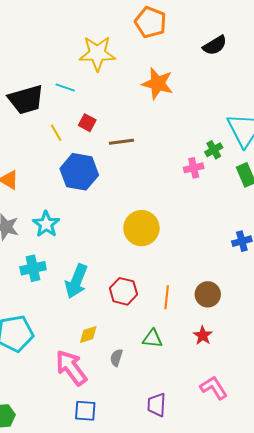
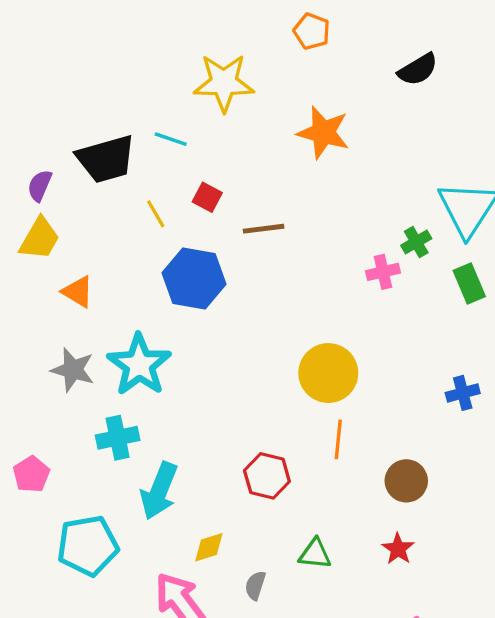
orange pentagon: (151, 22) -> (312, 31), size x0.7
cyan star: (46, 224) -> (139, 365), size x1.4
yellow circle: (141, 228) -> (328, 373), moved
cyan arrow: (76, 281) -> (159, 491), moved
orange line: (167, 297) -> (338, 439), moved

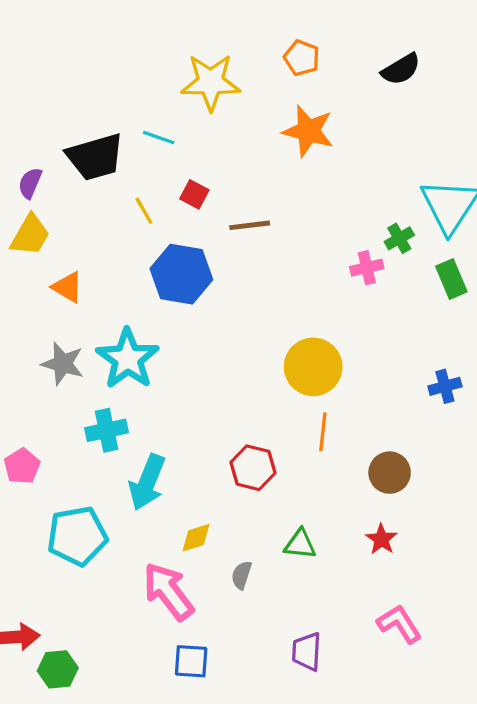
orange pentagon: (312, 31) -> (302, 58), moved

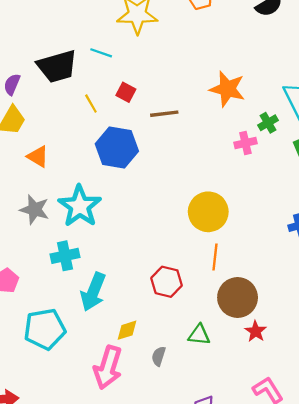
orange star: (308, 131) -> (227, 89), moved
brown circle: (390, 473) -> (238, 298), moved, size x1.4
pink arrow: (168, 591) -> (108, 367), turned -126

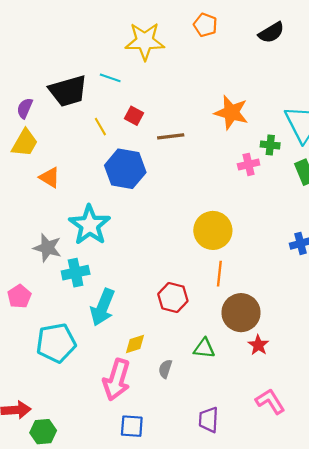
green cross: (268, 123) -> (270, 145), turned 36
gray star: (35, 210) -> (47, 248), moved

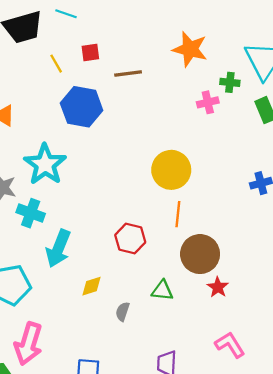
red square: (134, 116) -> (90, 52), turned -36
cyan cross: (76, 273) -> (31, 213), turned 32
pink arrow: (117, 380) -> (28, 344), moved

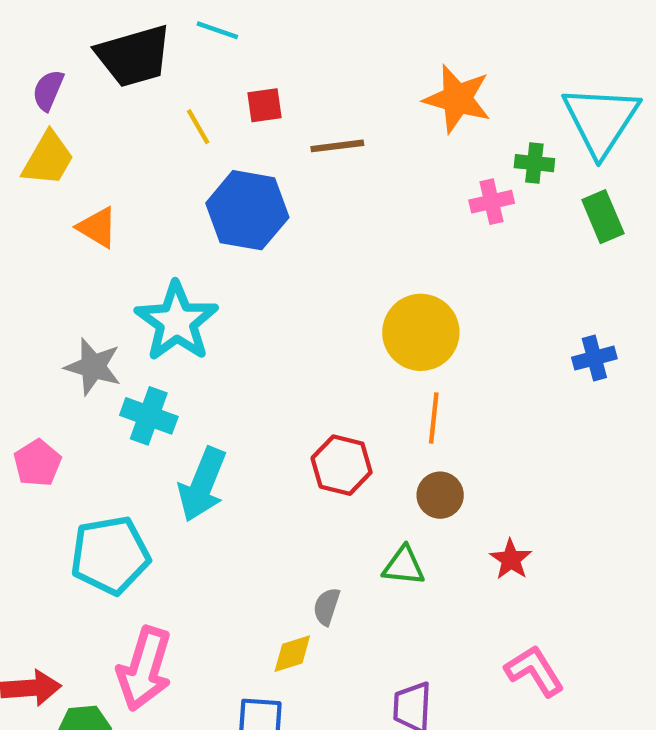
brown circle: (200, 254) -> (440, 495), moved, size x0.6
yellow diamond: (92, 286) -> (292, 654), moved

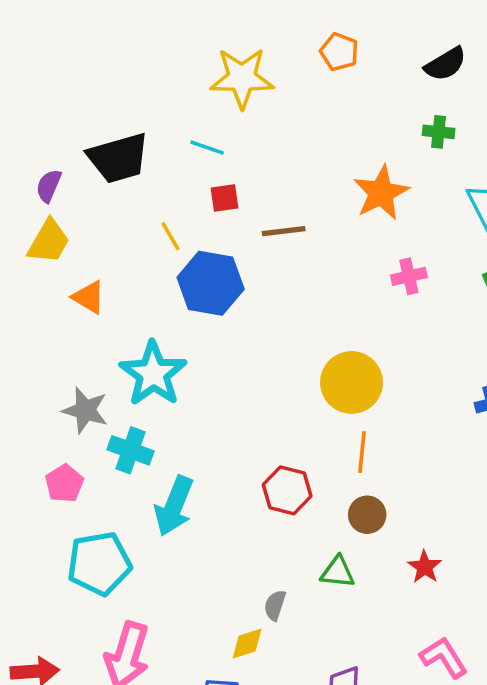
cyan line: (217, 30) -> (207, 148), moved
orange star: (457, 99) -> (381, 193), turned 30
yellow line: (198, 127) -> (171, 236), moved
green cross: (534, 163) -> (439, 132), moved
pink pentagon: (37, 463) -> (64, 483), moved

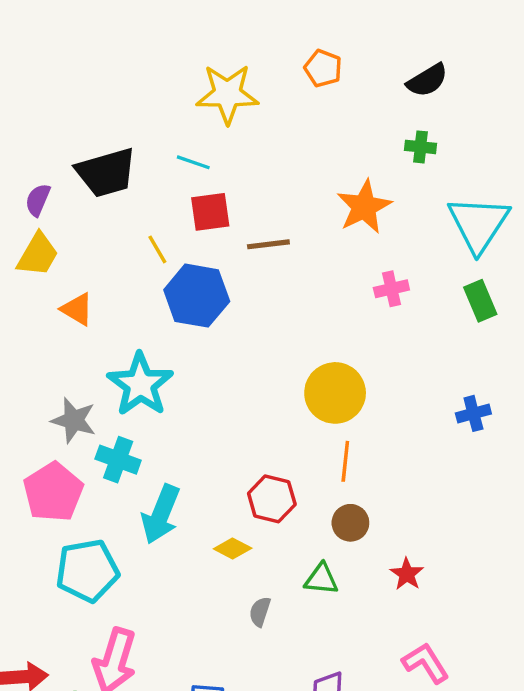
red square: (224, 198) -> (210, 212), size x1.4
pink pentagon: (64, 483) -> (53, 492), size x1.6
yellow diamond: (247, 644) -> (233, 548), moved, turned 45

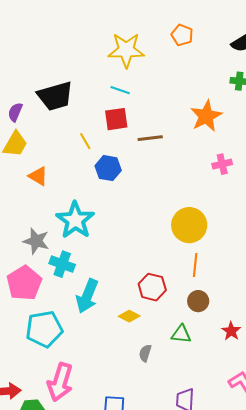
cyan line: (193, 162) -> (120, 90), moved
blue hexagon: (197, 296) -> (108, 168), size x0.7

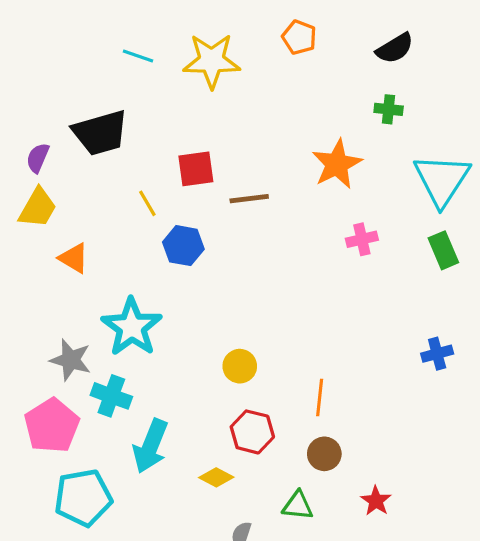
cyan line: (120, 90) -> (138, 56), moved
yellow circle: (189, 225) -> (240, 366), moved, size x0.6

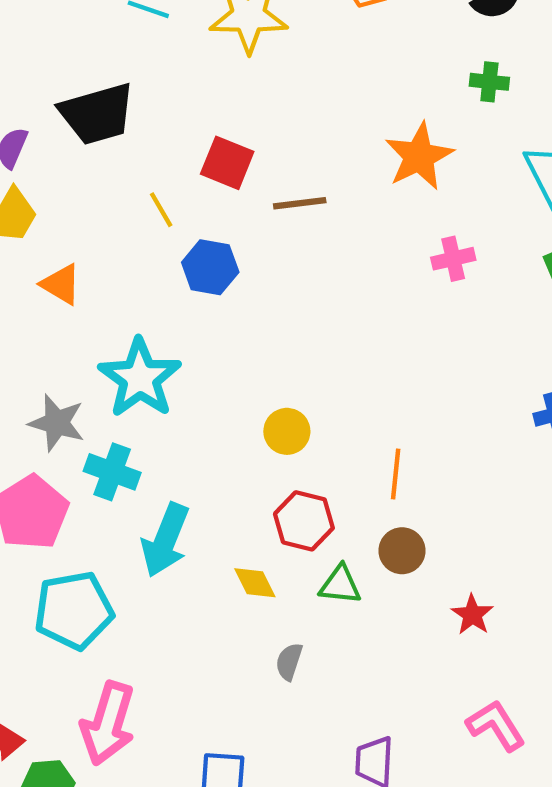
red square: (196, 169) -> (227, 163), turned 30
yellow diamond: (216, 477) -> (255, 583), turned 36
green triangle: (298, 506) -> (340, 585), moved

